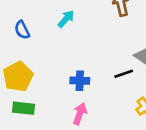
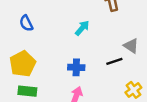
cyan arrow: (66, 19) -> (82, 28), moved

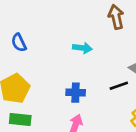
cyan arrow: (82, 28) -> (82, 48), turned 56

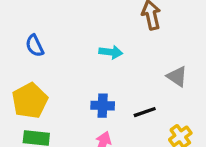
black line: (119, 86) -> (145, 112), moved

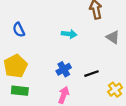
gray triangle: (177, 76) -> (113, 37), moved
blue cross: (103, 106) -> (64, 69), turned -32

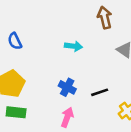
blue cross: (64, 69) -> (67, 87), turned -32

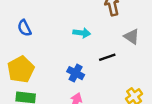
black line: (100, 92) -> (107, 57), moved

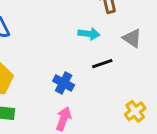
cyan arrow: (82, 33) -> (89, 34), moved

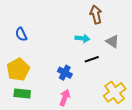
yellow cross: (135, 111) -> (115, 92), size x1.5

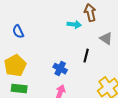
cyan arrow: (82, 38) -> (74, 25), moved
black line: (92, 59) -> (86, 56), turned -56

